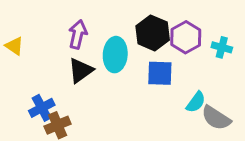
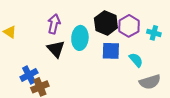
black triangle: (81, 70) -> (56, 49), turned -36
cyan semicircle: (196, 102) -> (136, 60), moved, turned -77
gray semicircle: (216, 118) -> (150, 82), turned -50

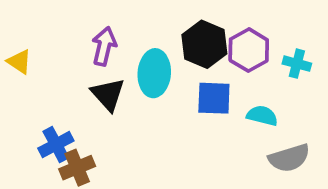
cyan semicircle: (136, 60) -> (262, 116), turned -35

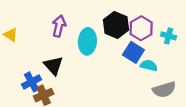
black triangle: (108, 94) -> (53, 65), moved
blue square: (214, 98) -> (133, 52), moved, turned 30

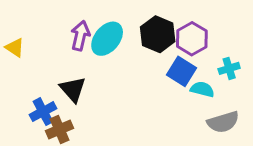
cyan cross: (169, 36) -> (229, 68), moved, turned -32
cyan ellipse: (87, 41) -> (107, 39), moved, turned 35

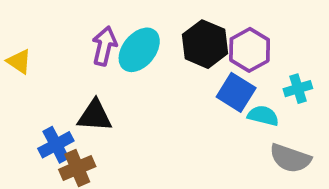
black triangle: (73, 89) -> (95, 116), turned -44
gray semicircle: (223, 122) -> (290, 158), turned 36

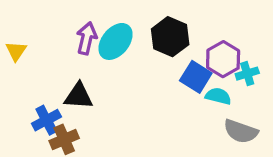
purple hexagon: (250, 50) -> (223, 59), moved
yellow triangle: (19, 61) -> (16, 51), turned 30

